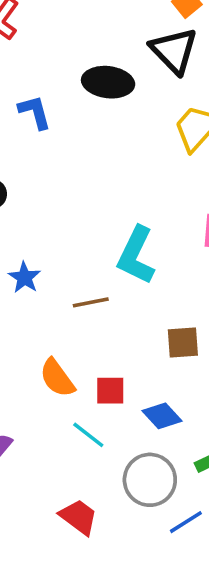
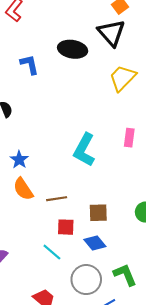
brown line: (91, 302) -> (57, 199), moved
brown square: (183, 343) -> (98, 213), moved
orange semicircle: (57, 378) -> (23, 189), moved

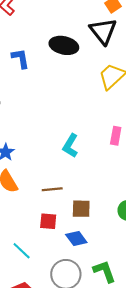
cyan L-shape: (84, 150) -> (70, 146), size x0.7
brown line: (57, 199) -> (52, 189), moved
cyan line: (52, 252) -> (22, 251), moved

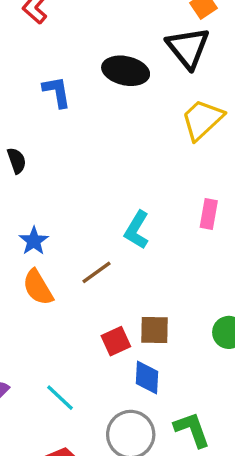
brown line: (52, 189) -> (97, 272), moved, turned -30
red square: (48, 221) -> (116, 341), moved, turned -30
blue diamond: (76, 239) -> (147, 378), turned 40

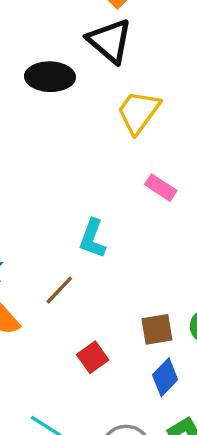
pink rectangle: (209, 214) -> (161, 188), moved, turned -56
brown square: (155, 330) -> (157, 329), moved
blue diamond: (147, 378) -> (165, 377), moved, turned 52

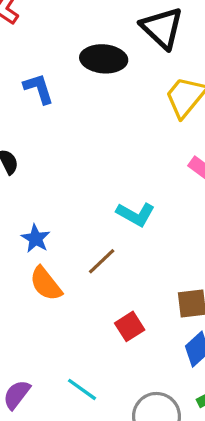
cyan L-shape: (93, 239) -> (136, 214), turned -84

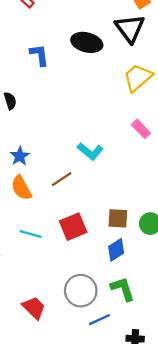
red square: (130, 326) -> (73, 227), size x1.4
cyan line: (82, 389) -> (31, 234), moved, turned -30

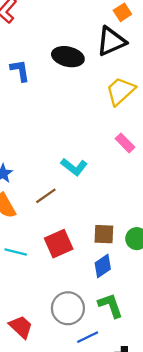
black triangle: (130, 28) -> (111, 41), turned 44

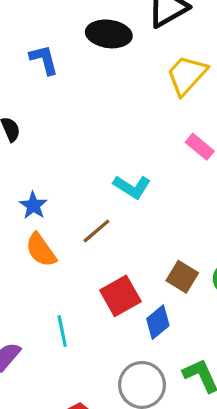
brown square: (104, 234) -> (182, 277), turned 35
cyan line: (16, 252) -> (62, 331), moved, turned 70
blue diamond: (103, 266) -> (158, 322), moved

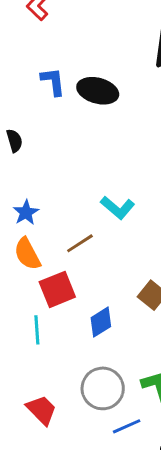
black ellipse: (109, 34) -> (98, 91), moved
red square: (120, 296) -> (57, 289), moved
blue diamond: (158, 322) -> (101, 322), moved

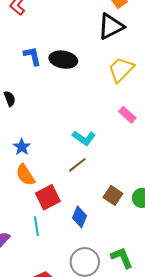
brown line: (80, 243) -> (77, 165), moved
blue diamond: (101, 322) -> (80, 217), turned -30

